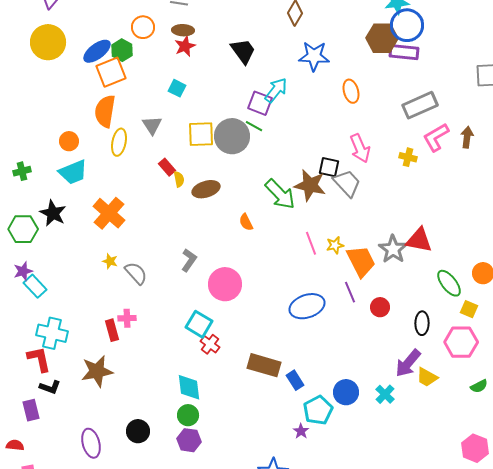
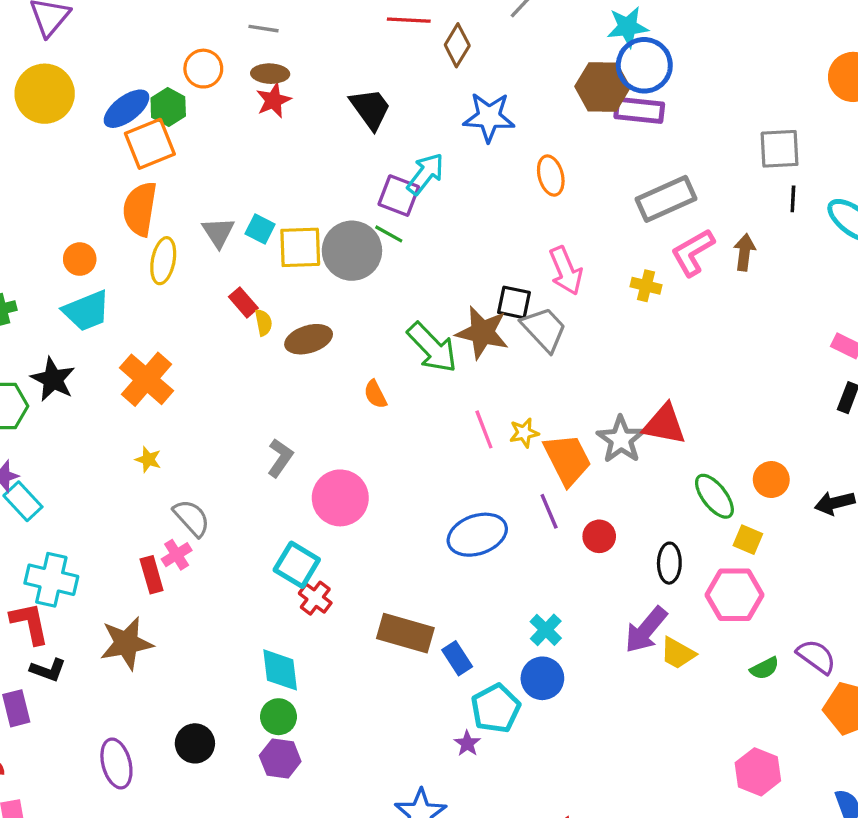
cyan square: (177, 88) -> (260, 229), moved
gray semicircle: (136, 273) -> (192, 518), moved
pink cross: (127, 318) -> (177, 555), turned -30
cyan cross: (385, 394) -> (546, 630), moved

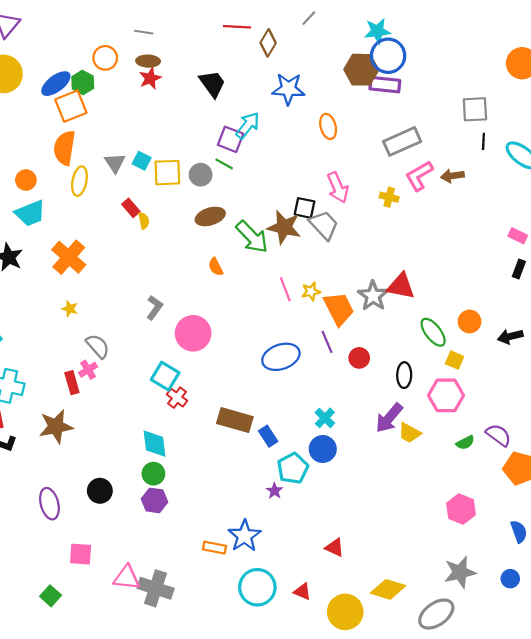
gray circle: (352, 251) -> (201, 175), size x0.6
brown arrow: (745, 252) -> (452, 176), turned -105
brown ellipse: (309, 339) -> (210, 216), moved

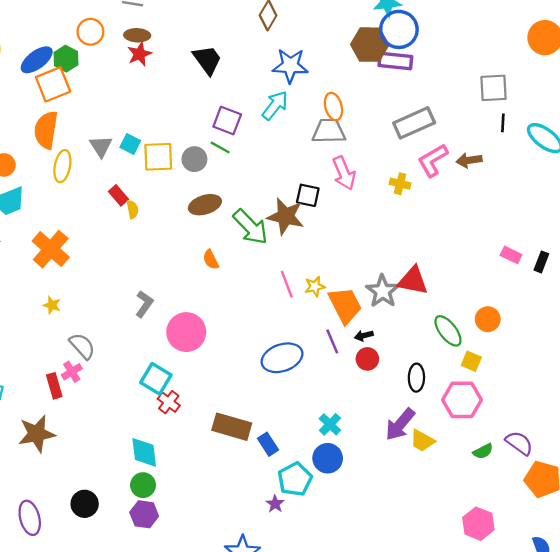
cyan arrow: (248, 125) -> (275, 105), moved
gray trapezoid: (324, 225) -> (329, 131), moved, turned -48
pink rectangle: (518, 236) -> (511, 255), moved
black arrow: (510, 336) -> (364, 336), moved, size x0.7

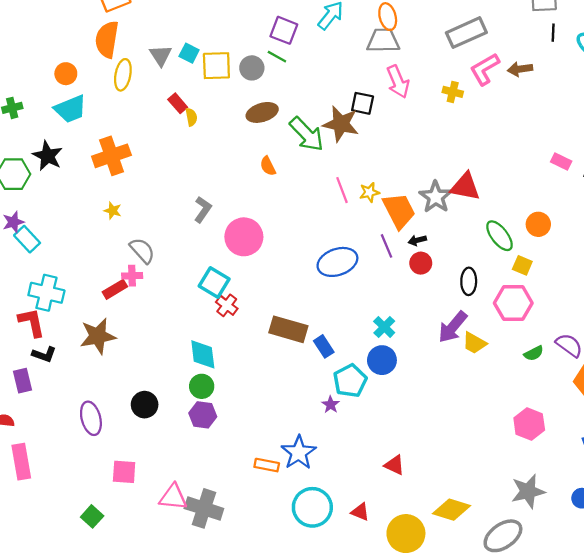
orange cross: (51, 249) -> (111, 156), turned 30
pink cross: (72, 372) -> (132, 276), turned 30
red rectangle: (54, 386) -> (115, 289), turned 75

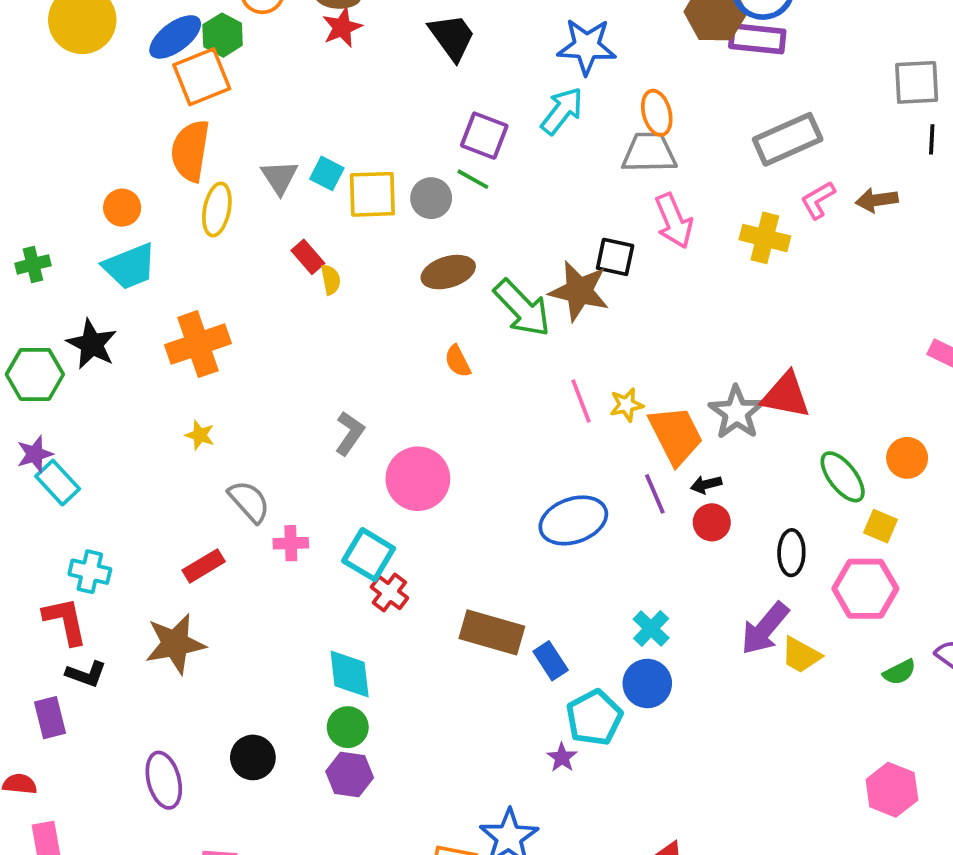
pink L-shape: (485, 69) -> (818, 200), size x0.7
yellow cross: (453, 92) -> (765, 238), size x1.4
pink cross: (132, 276) -> (291, 543), moved
cyan cross: (46, 293) -> (90, 572), size x0.7

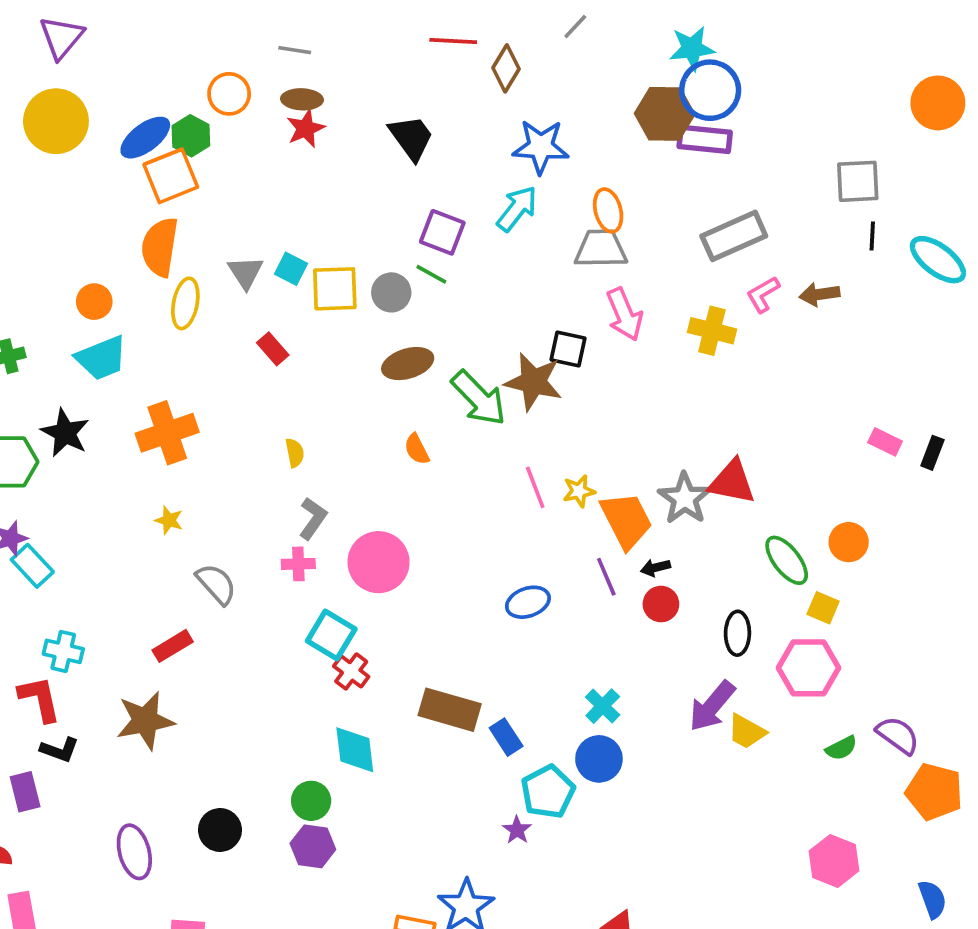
yellow semicircle: (331, 280) -> (295, 453), moved
blue ellipse: (573, 520) -> (528, 602), size x0.7
pink cross: (291, 543) -> (298, 564), moved
cyan diamond: (350, 674) -> (355, 750), moved

